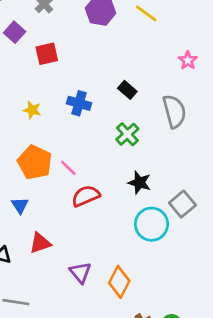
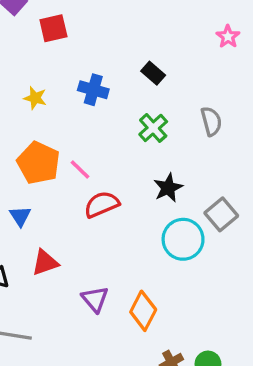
gray semicircle: (174, 111) -> (211, 121), moved, size x0.7
black star: (139, 183) -> (168, 188), turned 30

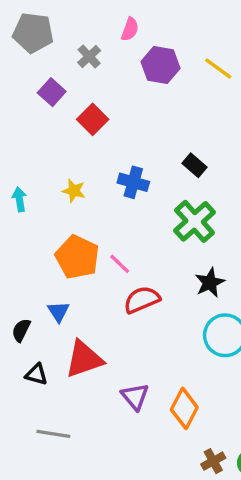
red square: (53, 28) -> (93, 119), turned -32
green cross: (153, 128) -> (195, 221), size x1.4
red triangle: (45, 263) -> (84, 359), size x1.4

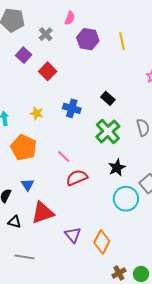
yellow line: (218, 68) -> (122, 41), turned 42
orange pentagon: (77, 257) -> (24, 148), moved

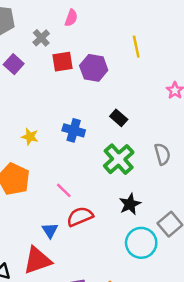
purple hexagon: (88, 39) -> (94, 68), moved
red square: (48, 71) -> (62, 62), moved, turned 36
blue triangle: (28, 185) -> (50, 230), moved

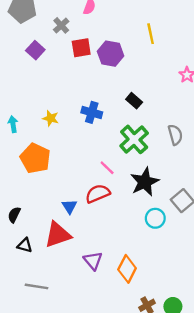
pink line: (64, 190) -> (107, 168), moved
black star: (130, 204) -> (145, 182), size x1.4
cyan circle: (141, 243) -> (155, 218), size x0.7

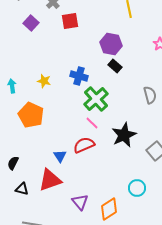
purple hexagon: (111, 54) -> (111, 44), moved
green cross: (134, 139) -> (96, 99), moved
cyan circle: (155, 218) -> (137, 188), moved
orange diamond: (127, 269) -> (109, 209), turned 30

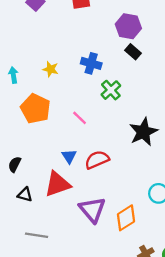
green cross: (96, 99) -> (111, 90), size x0.7
pink line: (92, 123) -> (80, 118), moved
red semicircle: (84, 145) -> (97, 160), moved
purple triangle: (80, 202) -> (92, 210), size x1.4

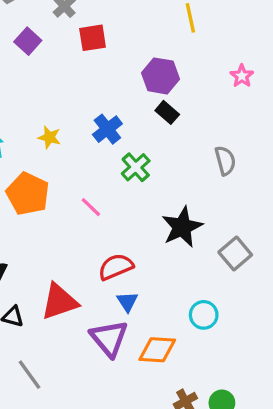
blue cross: (91, 63) -> (107, 129), turned 36
blue triangle: (69, 156) -> (127, 302), moved
orange diamond: (126, 218) -> (157, 350), turned 36
gray line: (37, 235) -> (29, 375), turned 45

